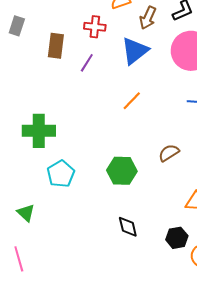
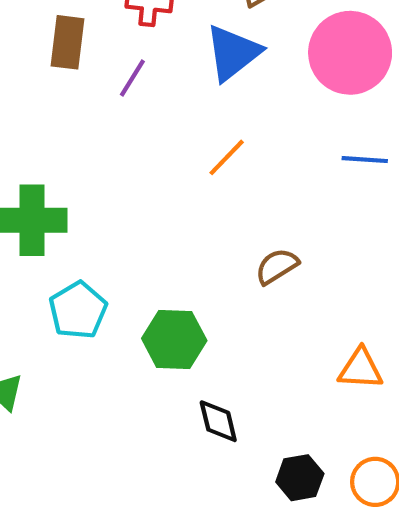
brown semicircle: (169, 153) -> (277, 266), moved
green hexagon: (122, 171) -> (174, 340), moved
black hexagon: (177, 238) -> (300, 478), moved

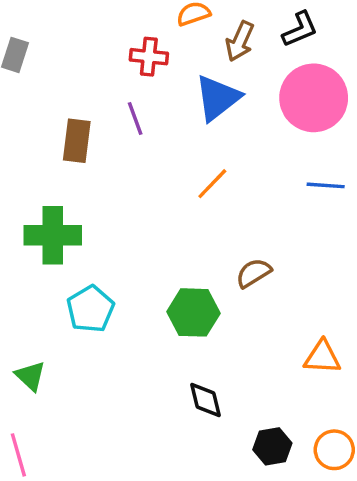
brown rectangle: (67, 42) -> (77, 141), moved
purple line: (132, 78) -> (135, 118), turned -52
green hexagon: (174, 340) -> (193, 312), moved

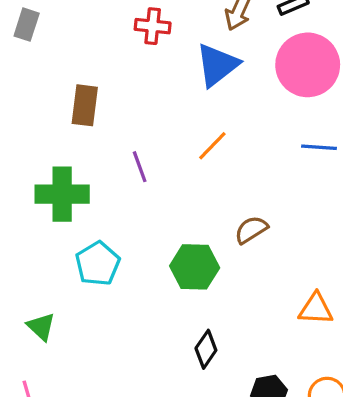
purple line: (135, 118) -> (140, 167), moved
black diamond: (205, 400) -> (206, 349), turned 48

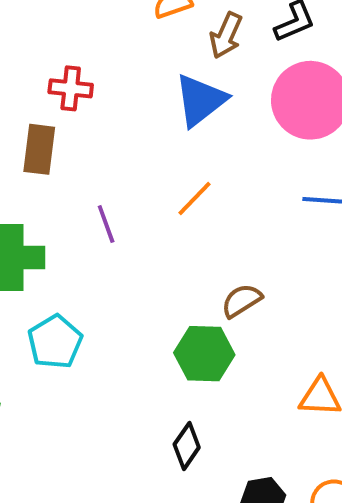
red cross: (153, 26) -> (71, 88), moved
green hexagon: (195, 267) -> (204, 354), moved

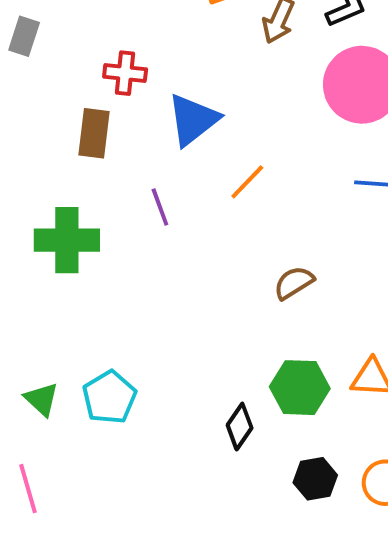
blue triangle: (200, 100) -> (193, 120), moved
cyan pentagon: (55, 342) -> (109, 397), moved
green hexagon: (204, 354) -> (300, 388), moved

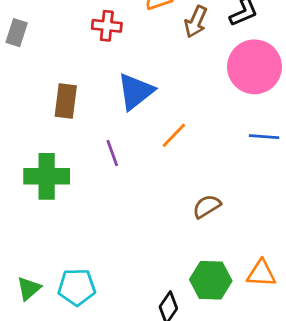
red cross: (125, 73) -> (107, 26), moved
cyan pentagon: (109, 397) -> (77, 287), turned 30
green triangle: (42, 399) -> (29, 288), turned 36

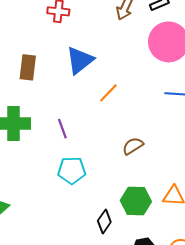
purple line: (112, 153) -> (62, 129), moved
cyan pentagon: (77, 287) -> (72, 170), moved

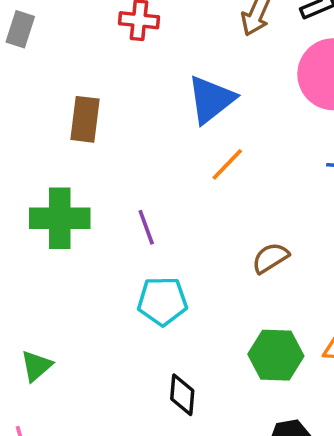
blue triangle: (80, 60) -> (211, 99), moved
black diamond: (104, 221) -> (182, 395), moved, turned -30

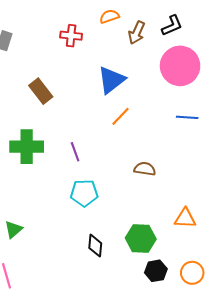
brown rectangle: (85, 119) -> (41, 91), turned -45
brown semicircle: (270, 258) -> (145, 169), turned 40
green hexagon: (276, 355) -> (141, 238), moved

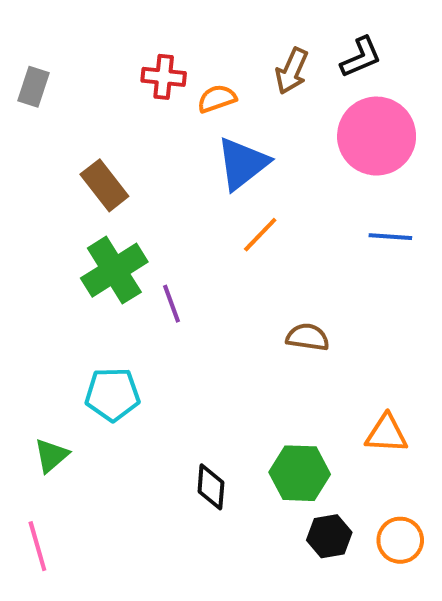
orange semicircle: (109, 16) -> (217, 99), moved
green cross: (27, 147) -> (114, 270), moved, turned -32
cyan pentagon: (84, 193) -> (112, 394), moved

